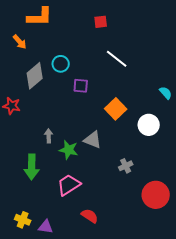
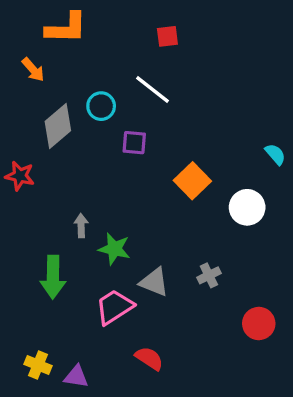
white line: (117, 59) -> (153, 90), moved
gray triangle: (93, 140) -> (154, 282), moved
red circle: (156, 195) -> (259, 323), size x0.7

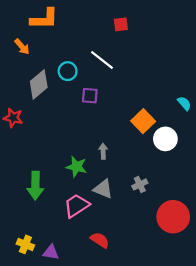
red square: (167, 36) -> (121, 24), moved
orange square: (192, 181) -> (143, 121), moved
gray arrow: (81, 226) -> (103, 151), moved
red circle: (259, 323) -> (173, 217), size x1.5

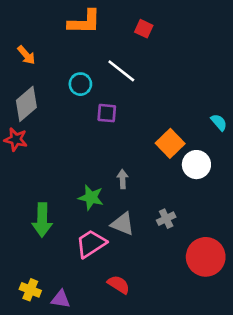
orange L-shape: (44, 19) -> (84, 22), moved
red square: (121, 24) -> (144, 29), turned 32
gray diamond: (39, 84) -> (26, 104), moved

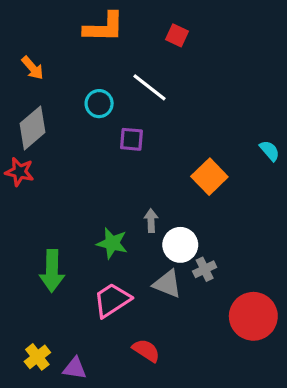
white circle: (196, 165) -> (180, 245), moved
gray triangle: (123, 224) -> (167, 284), moved
yellow cross: (30, 290) -> (37, 357), turned 30

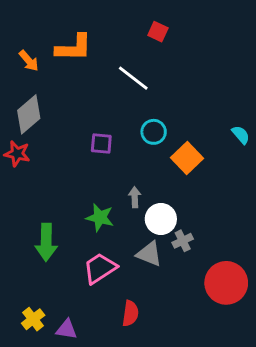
orange L-shape: (104, 27) -> (74, 48), moved
cyan circle: (99, 104) -> (154, 132), moved
purple square: (132, 139) -> (101, 143), moved
red semicircle: (146, 350) -> (130, 313), turned 65

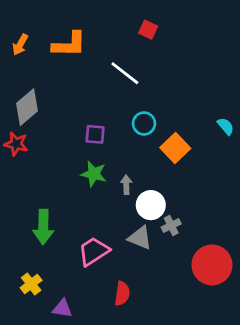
orange arrow: (29, 61) -> (20, 45), moved, turned 70
green star: (100, 218) -> (94, 174), moved
yellow cross: (33, 319) -> (31, 284), moved

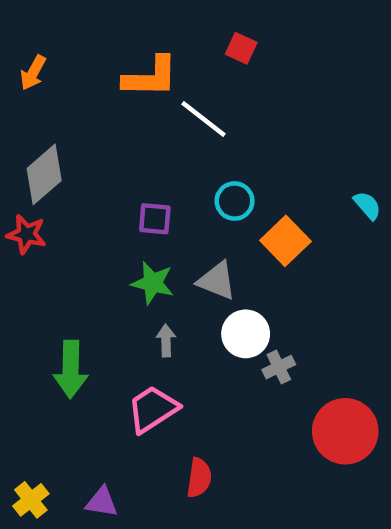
orange L-shape: (69, 45) -> (150, 77), moved
gray arrow: (126, 185) -> (166, 340), moved
gray triangle: (140, 238) -> (217, 281), moved
yellow cross: (31, 284) -> (31, 500), moved

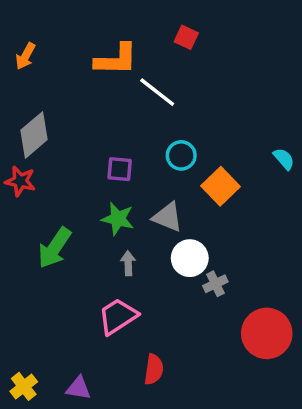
green arrow: (71, 369) -> (55, 248), moved, turned 33

